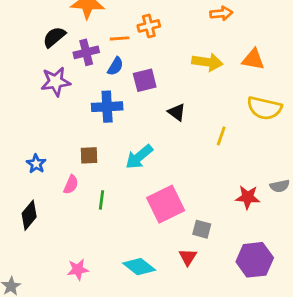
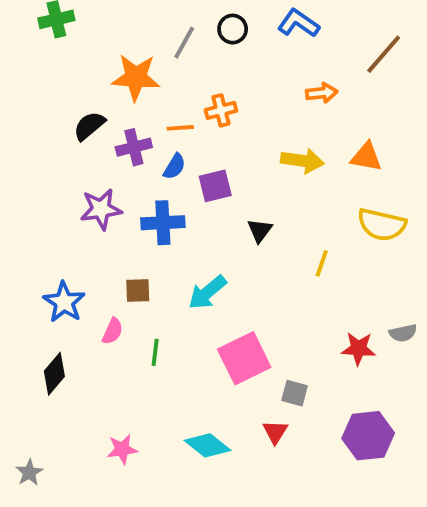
purple star: (56, 82) -> (101, 209), moved
black triangle: (177, 112) -> (260, 230), turned 30
blue star: (36, 164) -> (64, 302), size x1.5

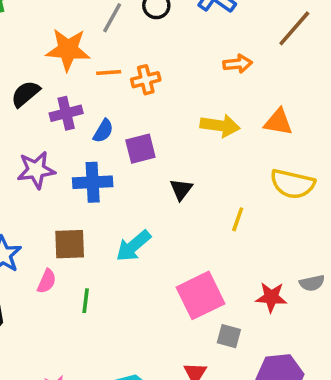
orange line: (180, 128) -> (109, 73), moved
brown square: (138, 290) -> (70, 244), size x1.4
pink square: (244, 358) -> (201, 295), moved
gray square: (295, 393) -> (229, 336), moved

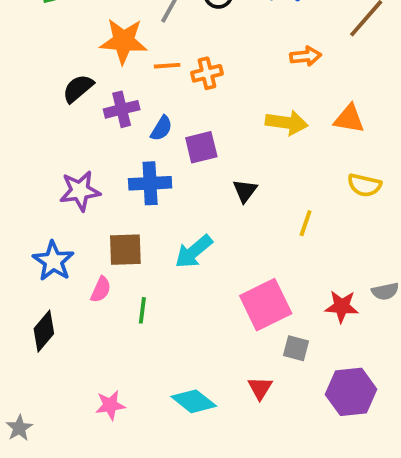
purple star: (36, 170) -> (80, 191), moved
yellow semicircle: (292, 184) -> (364, 185), size x0.7

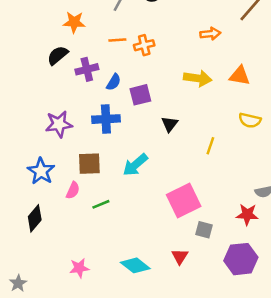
orange star: (124, 41) -> (74, 22), moved, size x0.7
red star: (342, 307) -> (247, 215), moved
green line: (142, 310) -> (101, 204), turned 60

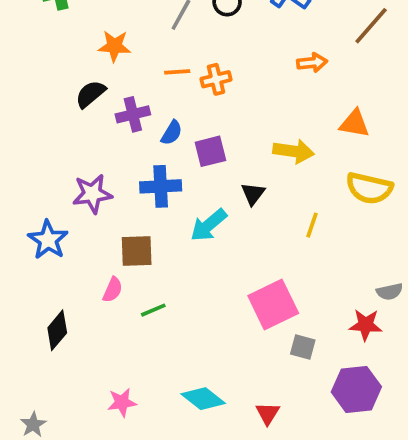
yellow arrow: (198, 78) -> (294, 151), moved
yellow semicircle: (250, 120) -> (369, 188), size x1.4
cyan arrow: (135, 165) -> (209, 225), moved
blue star: (41, 171) -> (48, 240), moved
red triangle: (180, 257) -> (268, 413), moved

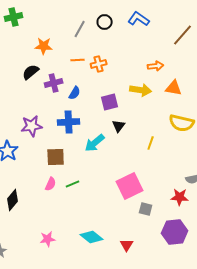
orange arrow: (312, 63) -> (156, 66), moved
purple square: (210, 151) -> (110, 102), moved
yellow arrow: (294, 151) -> (141, 90), moved
pink semicircle: (113, 290) -> (51, 184), moved
green line: (153, 310) -> (73, 184), moved

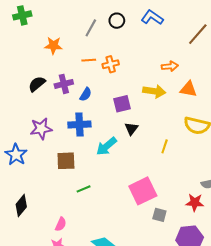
black semicircle: (31, 72) -> (37, 84), moved
pink semicircle: (51, 184) -> (61, 224), moved

